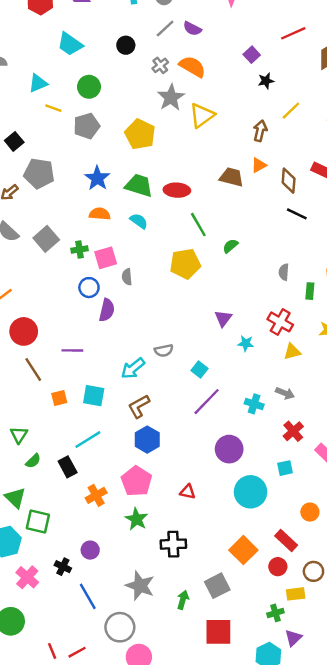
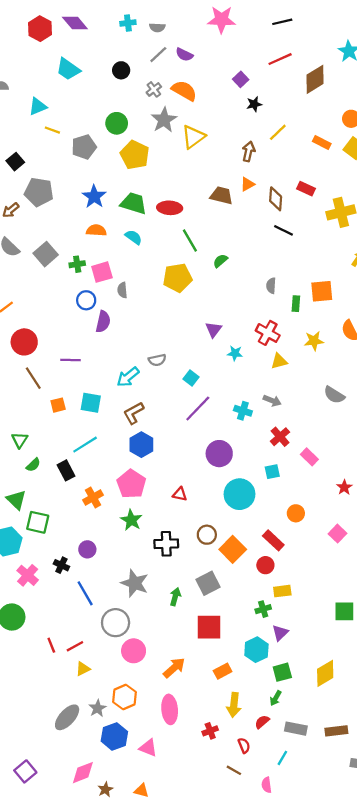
green circle: (89, 87) -> (117, 123), moved
brown circle: (313, 571) -> (207, 535), moved

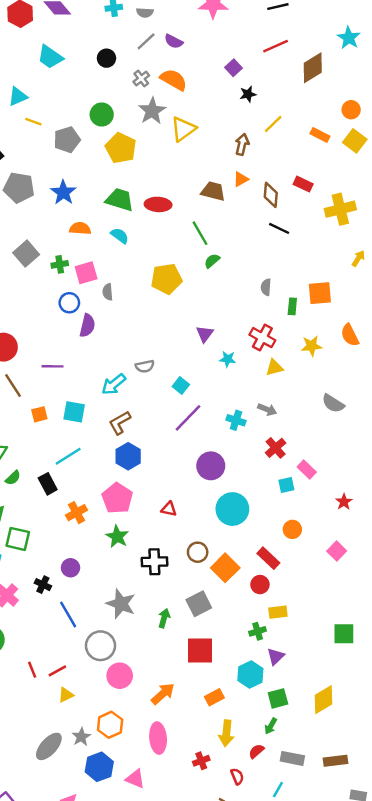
blue star: (94, 197) -> (63, 192), moved
green line: (190, 241) -> (200, 233), moved
cyan square: (272, 472) -> (286, 485), moved

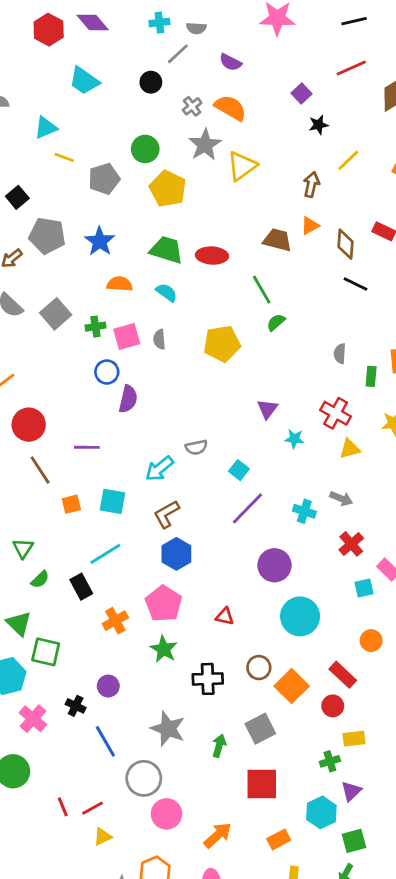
gray line: (146, 41) -> (178, 54), moved
gray semicircle: (108, 292) -> (159, 339), moved

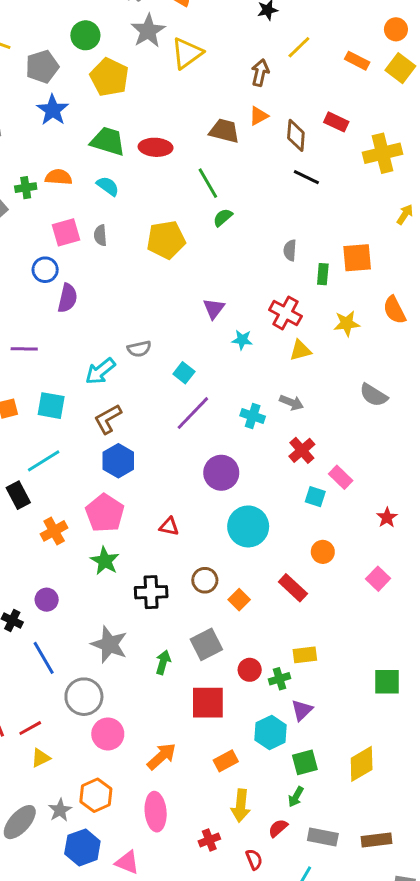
blue star: (100, 241) -> (53, 110), moved
green cross: (95, 327) -> (26, 188), moved
cyan square: (364, 588) -> (315, 497), turned 30
orange square: (292, 686) -> (239, 600), size x0.6
red circle: (333, 706) -> (250, 670), moved

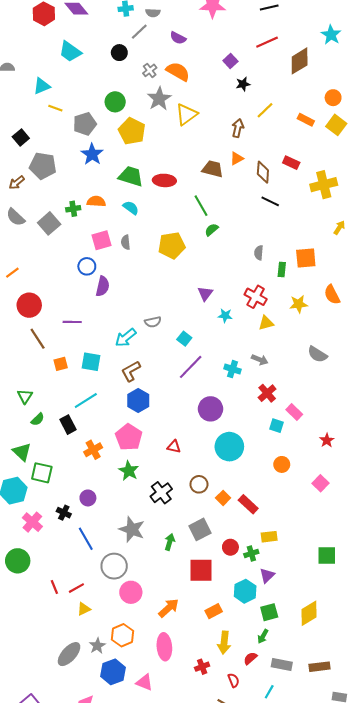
red rectangle: (293, 588) -> (248, 504), moved
black cross: (151, 592) -> (161, 493), turned -35

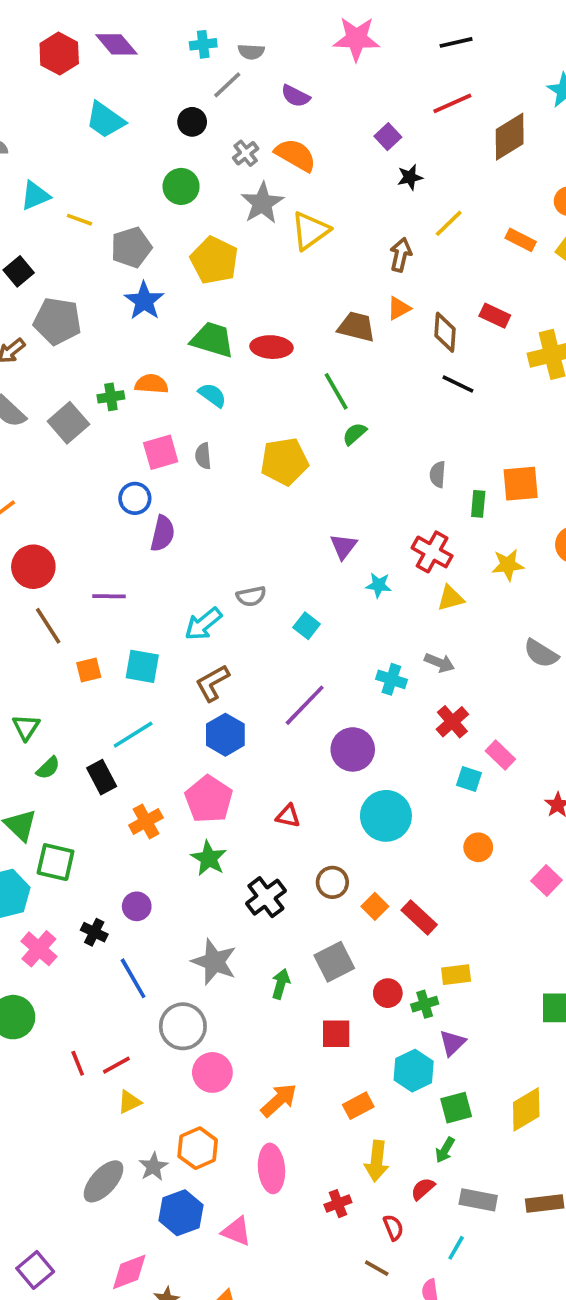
cyan triangle: (42, 86) -> (35, 196), moved
green circle: (115, 102) -> (181, 186), moved
purple line: (191, 367) -> (305, 705), moved
red square: (201, 570) -> (336, 1034), size x0.7

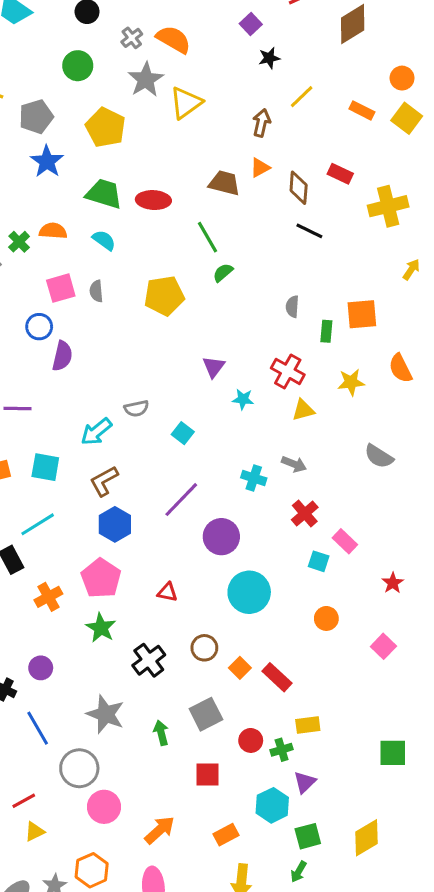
green cross: (111, 397) -> (19, 242), turned -35
green arrow: (281, 984) -> (161, 733), turned -30

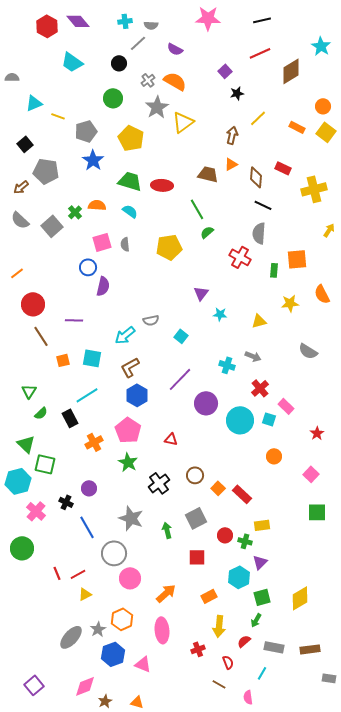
gray semicircle: (292, 307) -> (259, 233), moved, size x1.5
red cross: (288, 371) -> (240, 257), moved
cyan circle: (249, 592) -> (240, 420), moved
green cross: (282, 750) -> (245, 541), turned 32
green square: (393, 753) -> (317, 512), moved

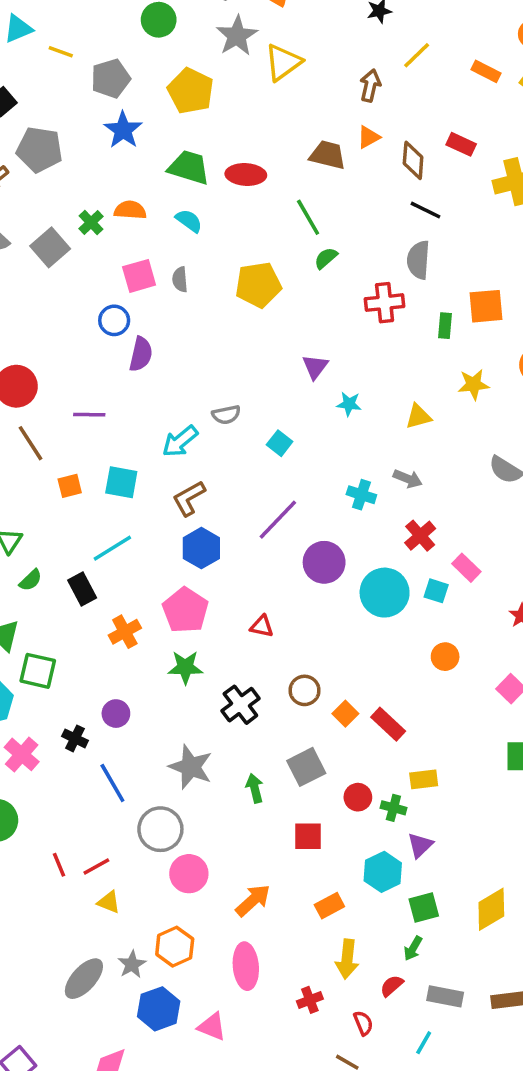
red cross: (240, 257) -> (385, 303), turned -35
green star: (128, 462) -> (185, 667), turned -30
yellow triangle: (85, 594) -> (109, 902), turned 48

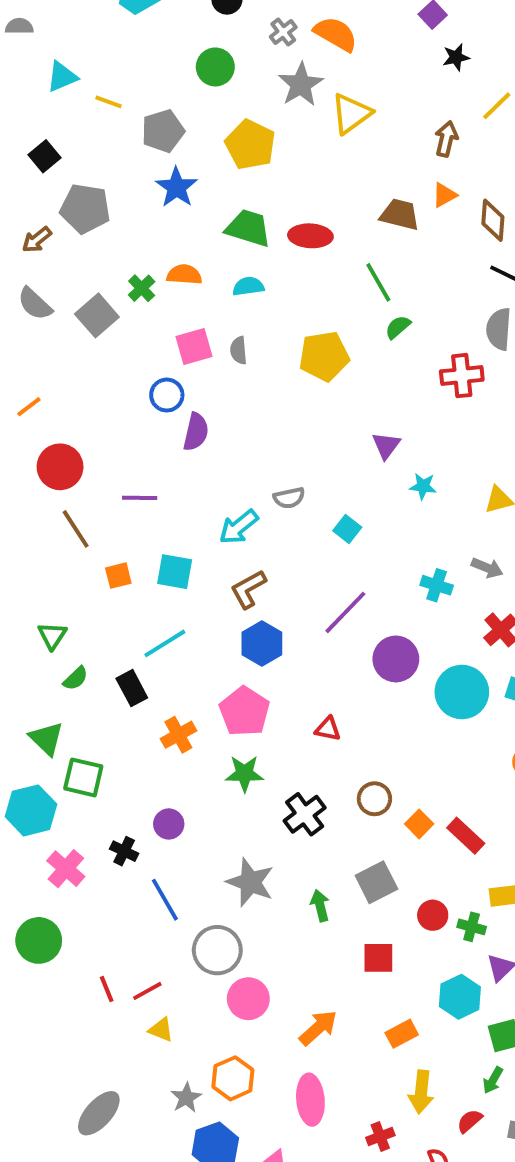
cyan semicircle: (189, 221) -> (248, 286), turned -44
gray ellipse: (84, 979) -> (99, 1113), moved

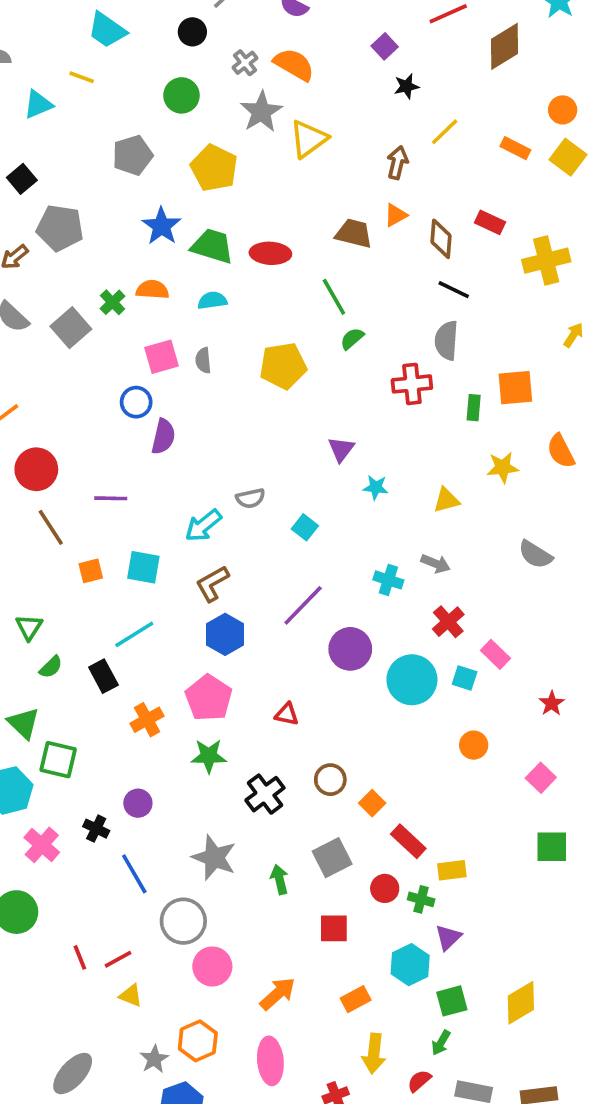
yellow line: (109, 102) -> (82, 77), moved
blue star: (176, 187) -> (162, 226), moved
red rectangle: (466, 836) -> (408, 841), moved

